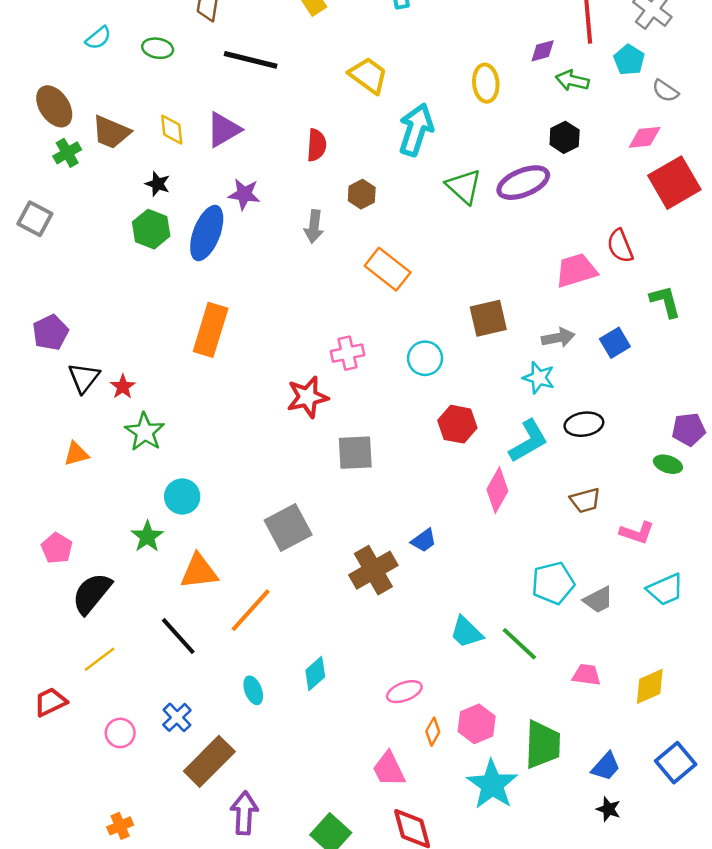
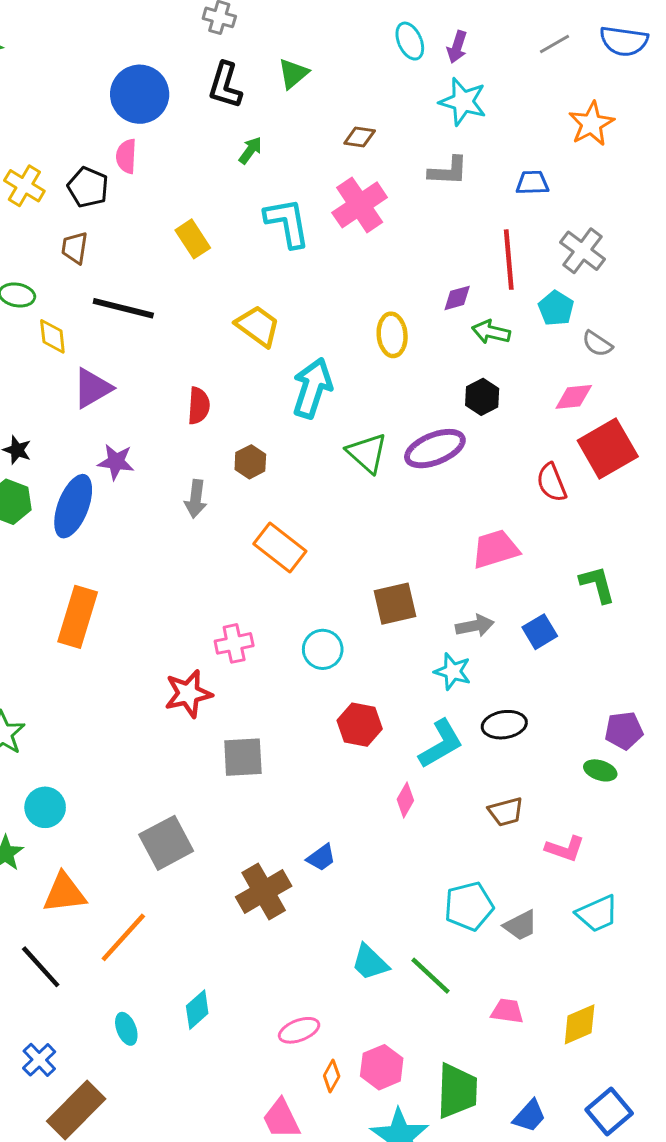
yellow diamond: (172, 130) -> (52, 336), moved
red semicircle: (620, 246) -> (552, 483), moved
pink diamond: (497, 490) -> (405, 800), size x0.7

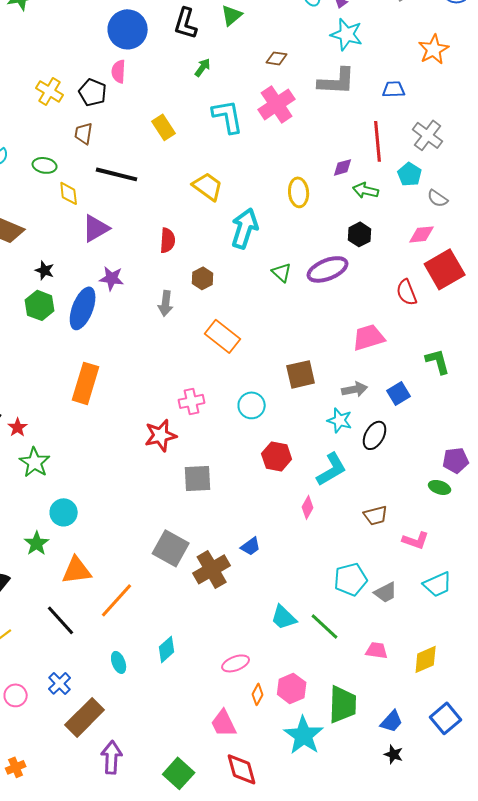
gray L-shape: (448, 171) -> (337, 81), size x1.4
green triangle: (367, 453) -> (282, 272), size x0.7
black ellipse: (504, 725) -> (375, 435), moved, turned -52
gray square: (166, 843) -> (171, 548), moved, turned -33

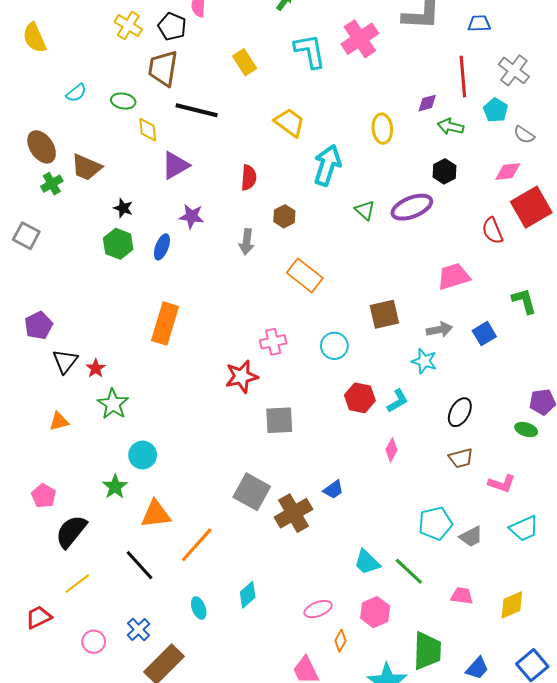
brown trapezoid: (84, 133) -> (163, 68), size x1.6
blue ellipse: (83, 308) -> (162, 247), size x0.6
black ellipse: (375, 435) -> (460, 412), moved
cyan L-shape: (332, 469) -> (398, 401), moved, size x0.7
pink hexagon: (292, 688) -> (375, 612), moved

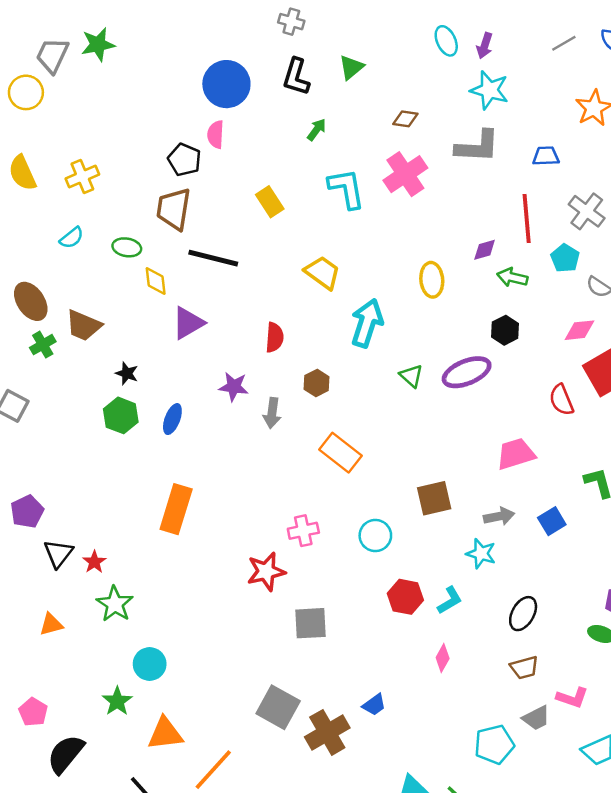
yellow cross: (128, 26) -> (82, 177), moved, turned 36
purple star: (192, 216) -> (234, 387), moved
gray trapezoid: (471, 537) -> (536, 718), moved

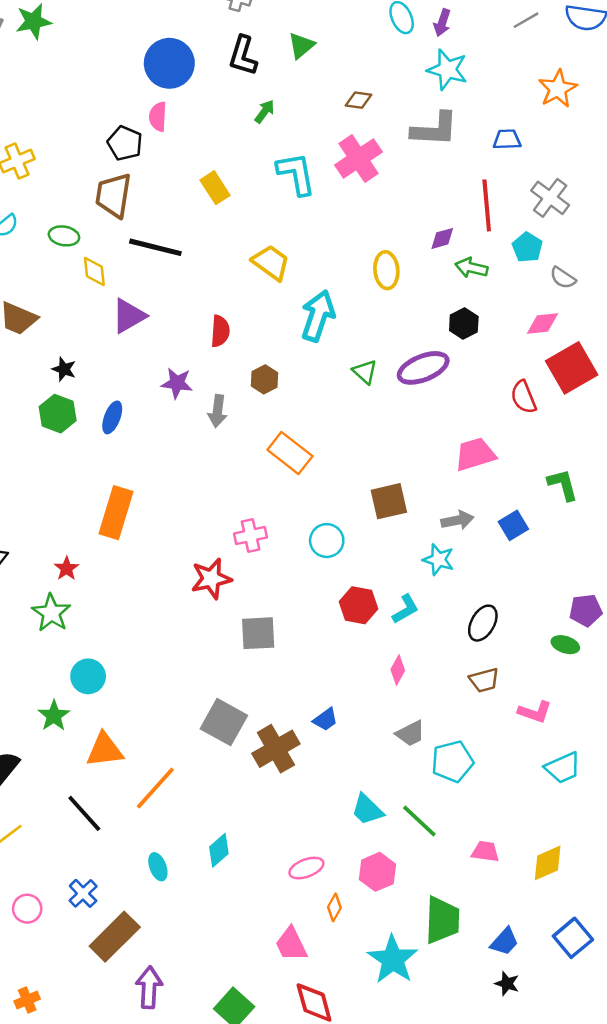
red star: (94, 562) -> (67, 568), moved
gray trapezoid: (536, 718) -> (410, 733), moved

